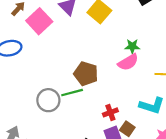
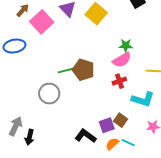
green line: (72, 93) -> (67, 70), moved
red cross: (110, 112) -> (119, 81), moved

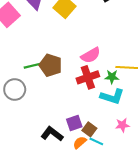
green star: (126, 45) -> (112, 77), moved
red cross: (119, 81) -> (88, 77), size x1.5
brown square: (120, 120) -> (89, 129), moved

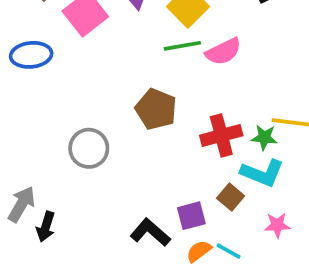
pink semicircle: (91, 55) -> (223, 51), moved
green line: (34, 65) -> (182, 46), moved
brown square: (89, 129) -> (231, 197), moved

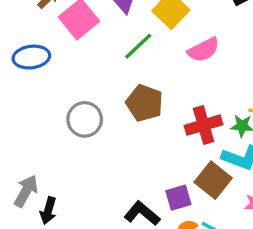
green line: (182, 46) -> (138, 46), moved, turned -32
gray circle: (89, 148) -> (85, 119), moved
brown square: (231, 197) -> (213, 180), size x1.5

